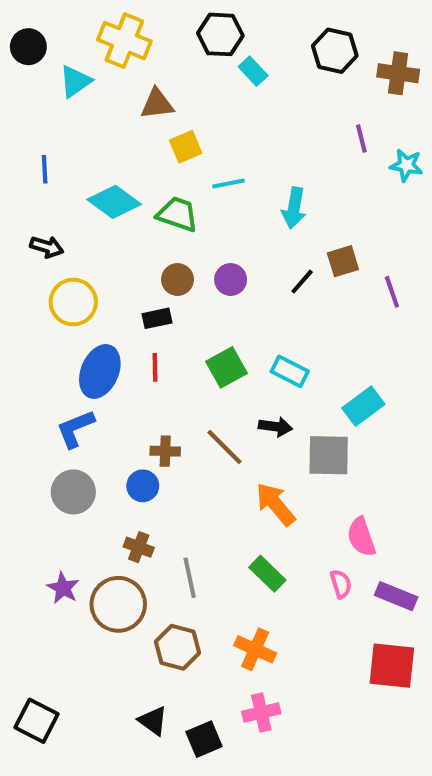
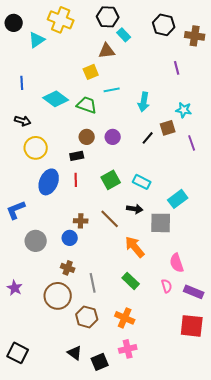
brown triangle: (157, 104) -> (107, 51), moved
cyan star: (406, 165) -> (184, 110), moved
blue L-shape: (75, 429) -> (16, 210), moved
purple star: (63, 588) -> (15, 288), moved

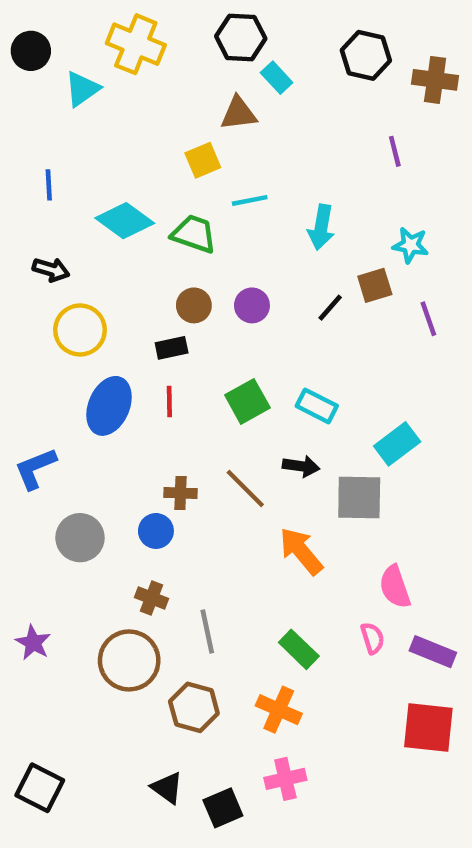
green rectangle: (131, 281) -> (299, 649), moved

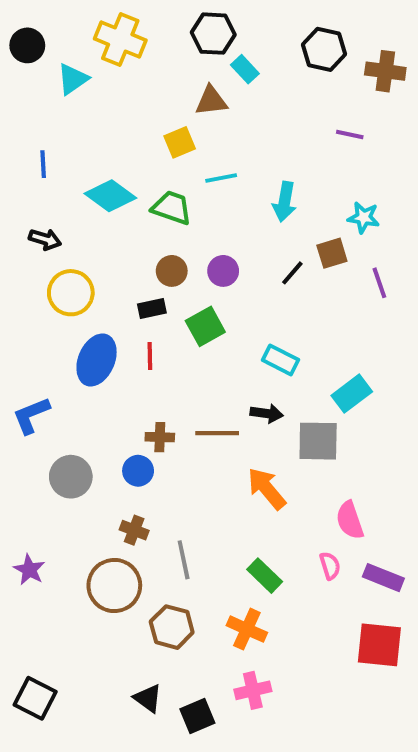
purple line: (395, 151) -> (350, 134), turned -64
green square: (247, 401) -> (205, 326), moved
brown line: (245, 489) -> (217, 433), turned -45

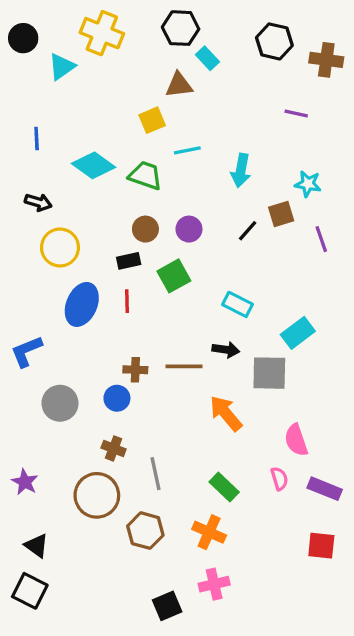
red square: (379, 645) -> (321, 546), size x0.7
black triangle: (148, 698) -> (37, 546), moved

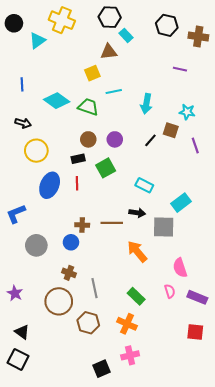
brown square: (281, 214) -> (171, 130), turned 35

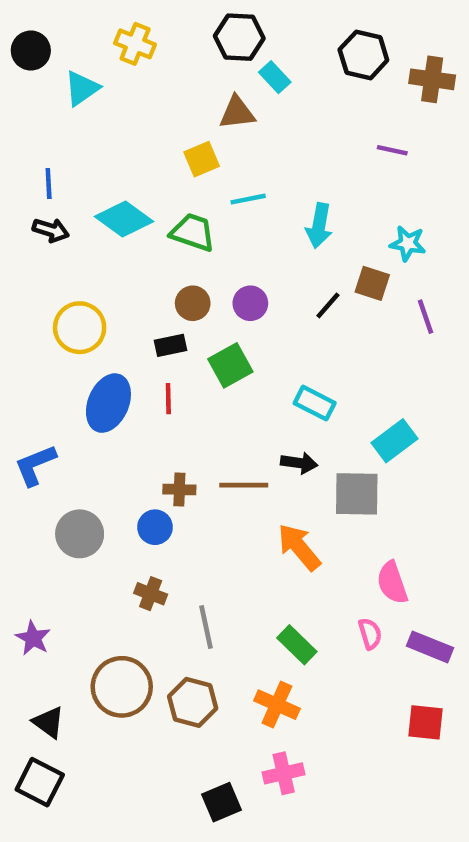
yellow cross: (62, 20) -> (135, 44), size x0.7
black arrow: (23, 123) -> (51, 230), moved
brown circle: (59, 301) -> (122, 687), moved

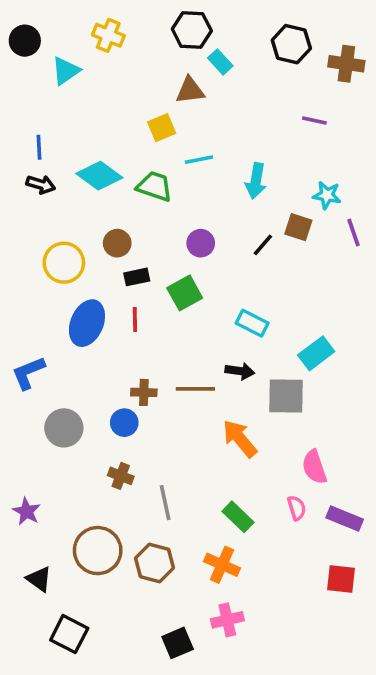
brown circle: (193, 303) -> (117, 243), moved
purple line: (425, 317) -> (353, 232), moved
black square: (40, 782) -> (69, 634), moved

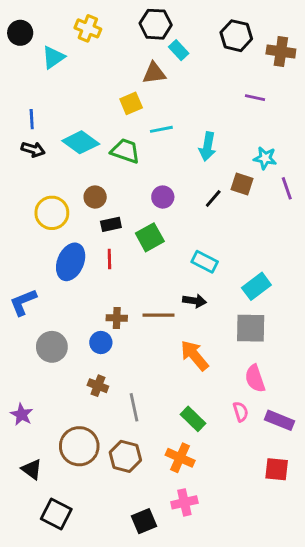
gray square: (286, 396) -> (251, 328), moved

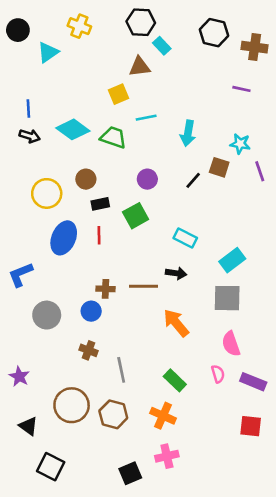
purple line: (255, 98) -> (241, 89), moved

